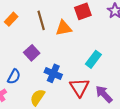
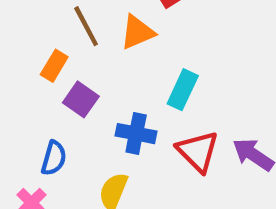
orange rectangle: (11, 19) -> (54, 66), moved
cyan rectangle: (93, 59) -> (183, 90), moved

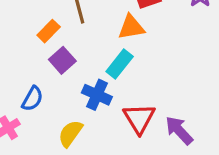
orange triangle: (137, 32) -> (131, 27), moved
cyan rectangle: (183, 90) -> (120, 64), moved

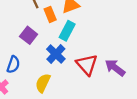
orange rectangle: (49, 31) -> (50, 14), moved, turned -56
blue cross: (97, 95) -> (56, 54), turned 30

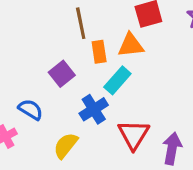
blue semicircle: (13, 64) -> (31, 110), turned -91
purple arrow: (115, 68) -> (172, 148), turned 50

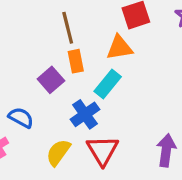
orange rectangle: (99, 52) -> (76, 61), moved
red triangle: (134, 135) -> (103, 150), moved

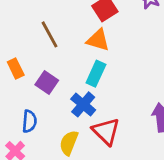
orange triangle: (120, 48) -> (98, 40), turned 40
orange rectangle: (76, 61) -> (16, 68), moved
blue semicircle: (21, 118) -> (29, 121), turned 80

